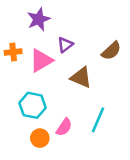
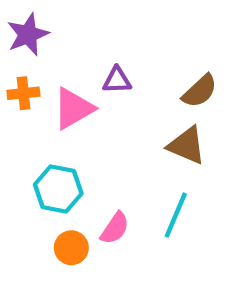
purple star: (39, 19) -> (28, 34), moved
purple triangle: (65, 45) -> (117, 80), turned 35
brown triangle: (81, 77) -> (187, 145), moved

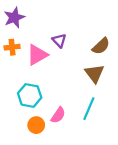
purple triangle: (117, 80) -> (59, 41), turned 48
brown triangle: (187, 145) -> (94, 73), turned 30

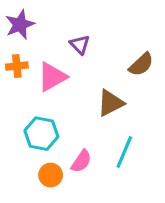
purple triangle: (59, 41) -> (80, 45), moved
brown triangle: (94, 73) -> (110, 103), moved, turned 40

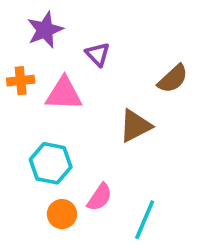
purple star: (20, 25) -> (45, 30), moved
pink triangle: (52, 77) -> (64, 94), turned 32
cyan line: (124, 152) -> (145, 220), moved

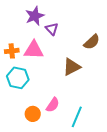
purple star: (45, 30) -> (35, 16), moved
orange cross: (21, 81) -> (12, 51), moved
cyan hexagon: (51, 163) -> (18, 78), moved

